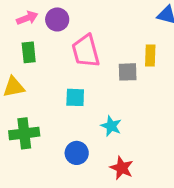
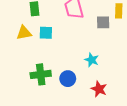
cyan square: (75, 97) -> (46, 33), moved
green cross: (24, 133) -> (41, 74), moved

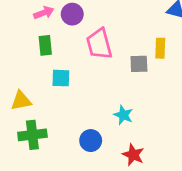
yellow triangle: (24, 33) -> (21, 101), moved
green cross: (41, 74) -> (32, 135), moved

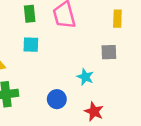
green rectangle: (45, 45) -> (30, 14), moved
gray square: (139, 64) -> (109, 52), moved

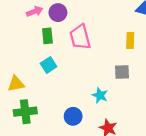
cyan square: (31, 45) -> (49, 65), turned -35

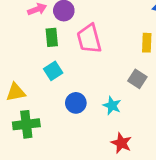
gray square: (122, 72) -> (137, 79), turned 35
blue circle: (73, 116) -> (76, 103), moved

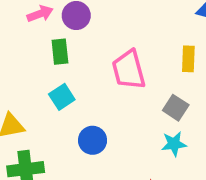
pink trapezoid: (89, 39) -> (129, 70), moved
cyan star: (112, 106) -> (174, 144), moved, turned -30

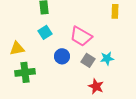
pink trapezoid: (129, 70) -> (81, 36), moved, turned -45
gray square: (176, 108) -> (88, 60), moved

